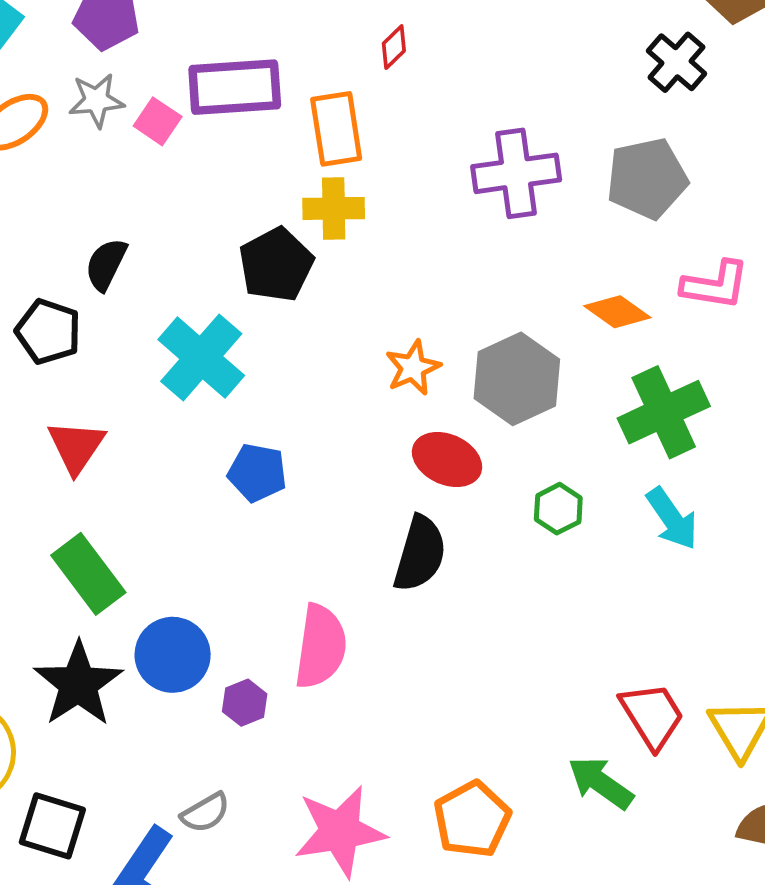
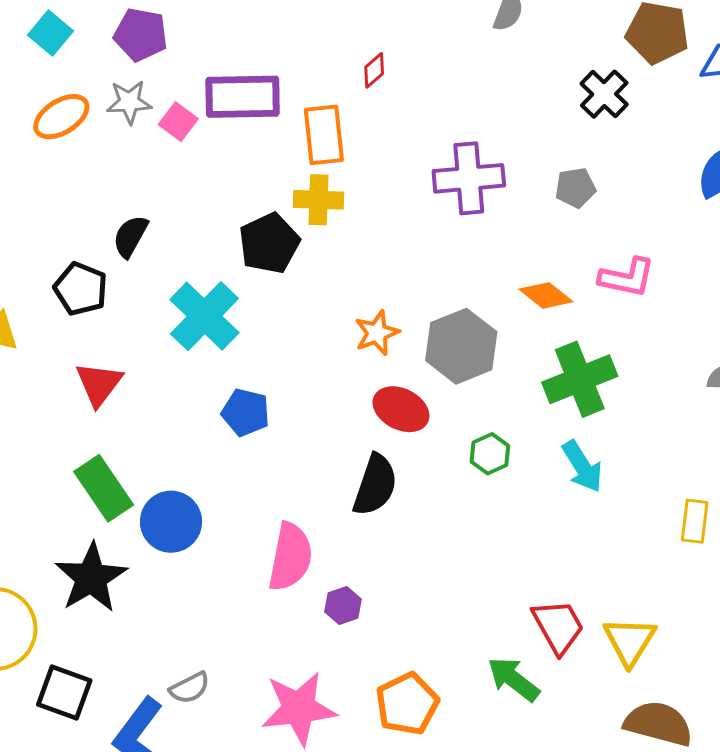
gray pentagon: (647, 178) -> (575, 188), size x0.6
blue circle: (173, 655) -> (171, 522), moved
purple hexagon: (245, 703) -> (343, 606), moved

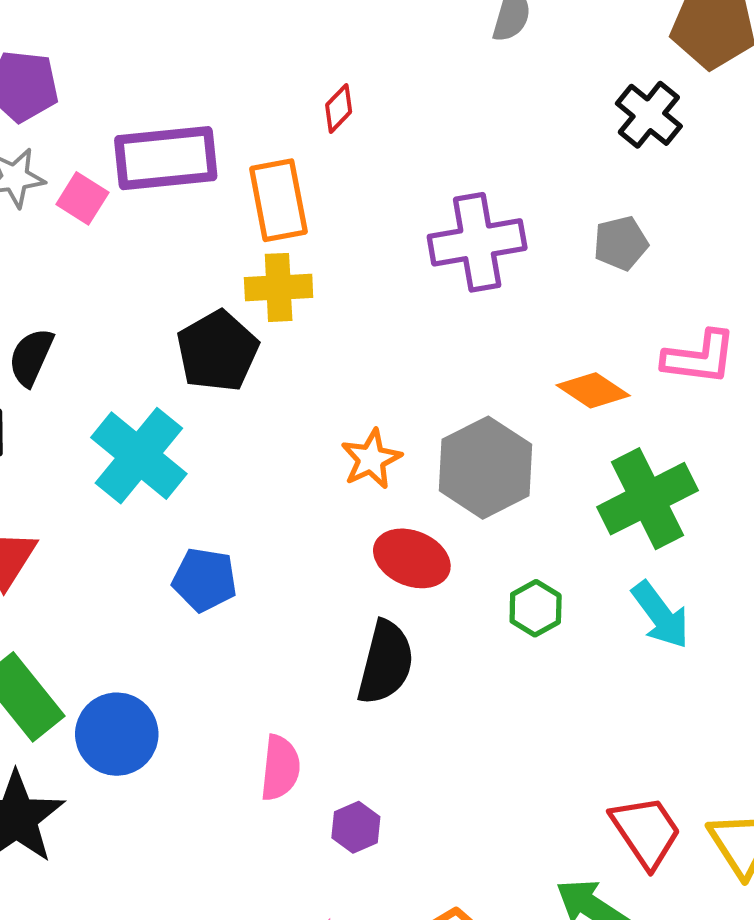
pink semicircle: (290, 557) -> (280, 768), size x0.7

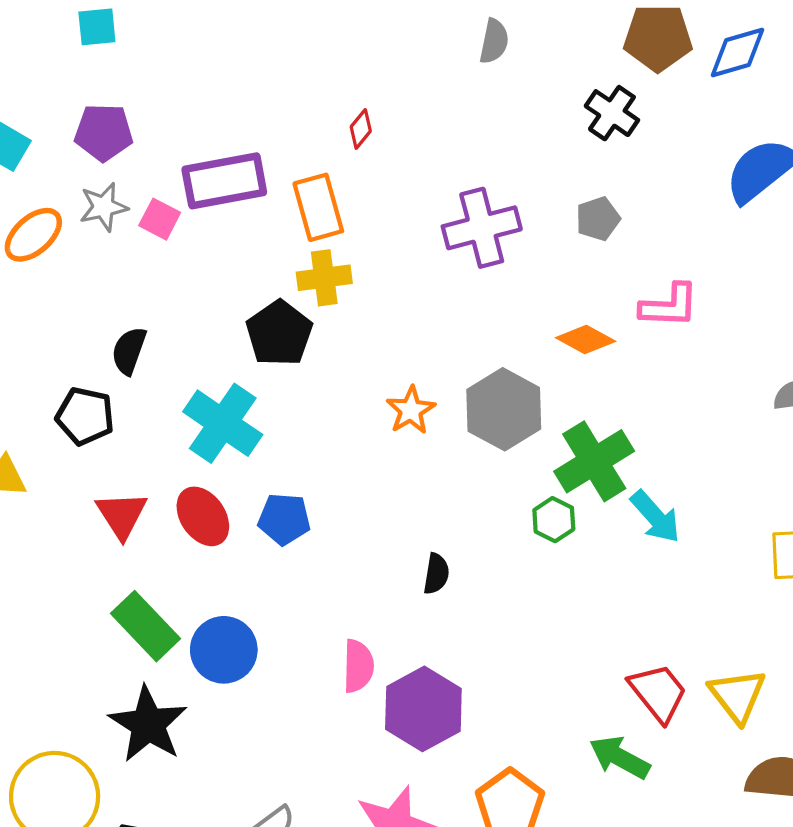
green cross: (648, 499) -> (594, 461), moved
red ellipse: (412, 558) -> (203, 516), moved, turned 38
black semicircle: (386, 663) -> (436, 574), size x0.6
purple hexagon: (356, 827) -> (423, 709), size x2.0

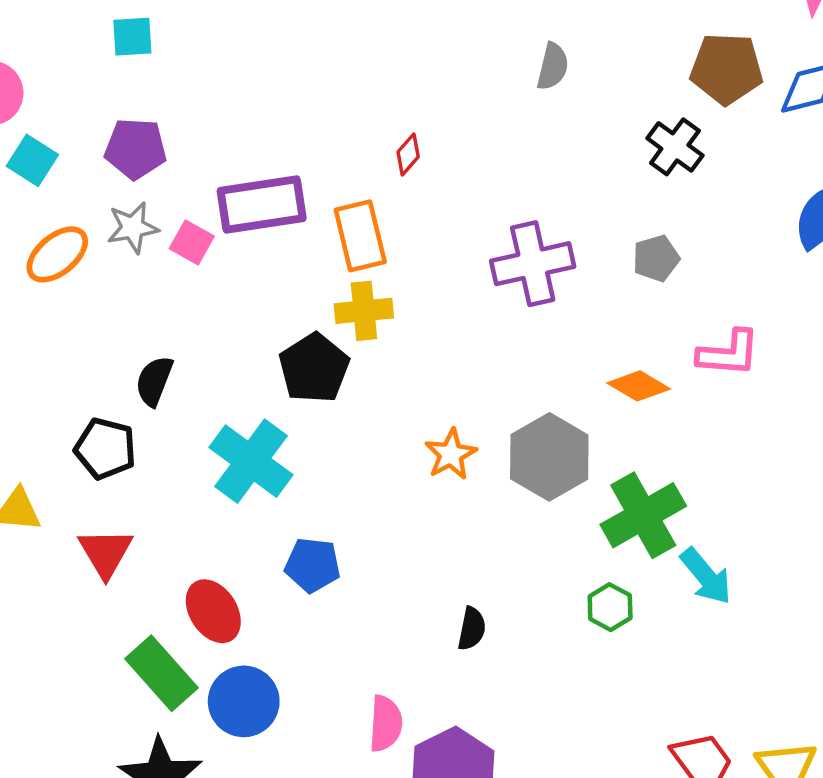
red triangle: (122, 515) -> (106, 553), moved
red ellipse: (203, 516) -> (213, 611), moved
green hexagon: (554, 520) -> (610, 607), moved

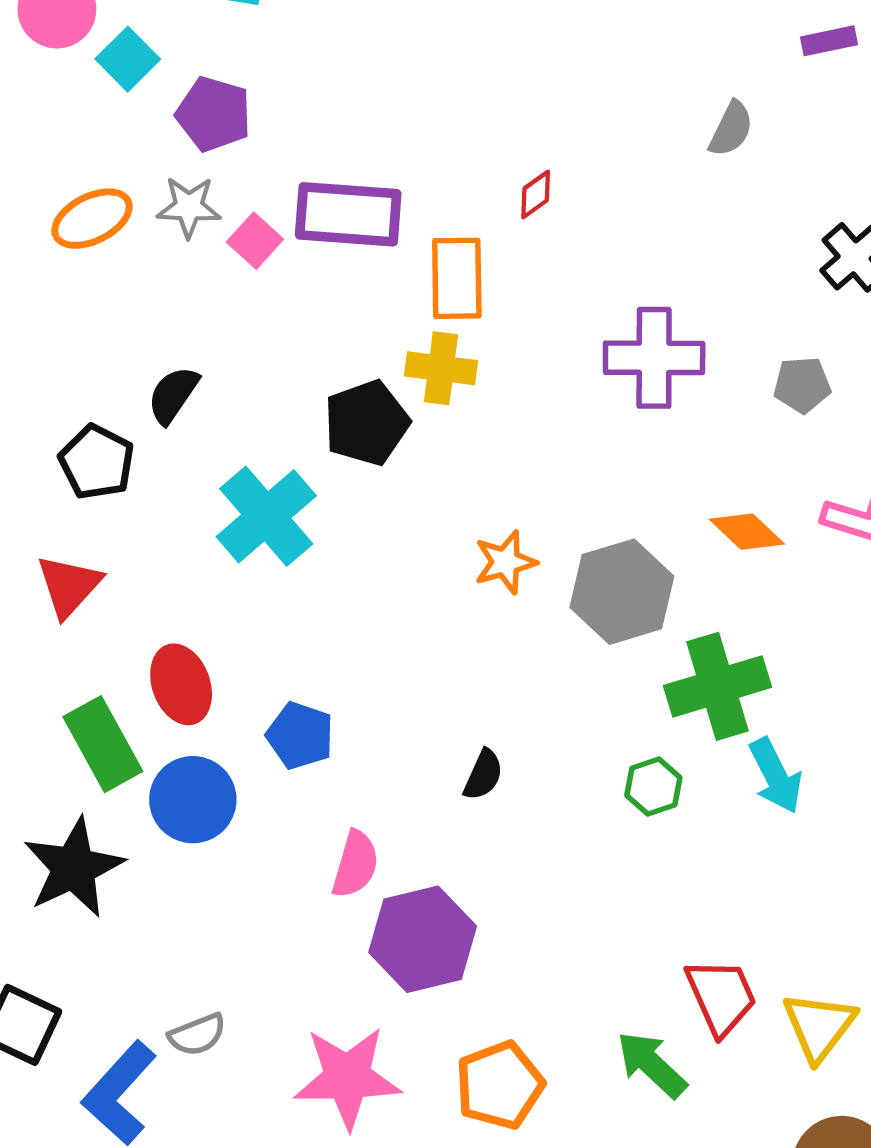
cyan square: (32, 160) -> (128, 59), moved
blue pentagon: (313, 565) -> (300, 736), moved

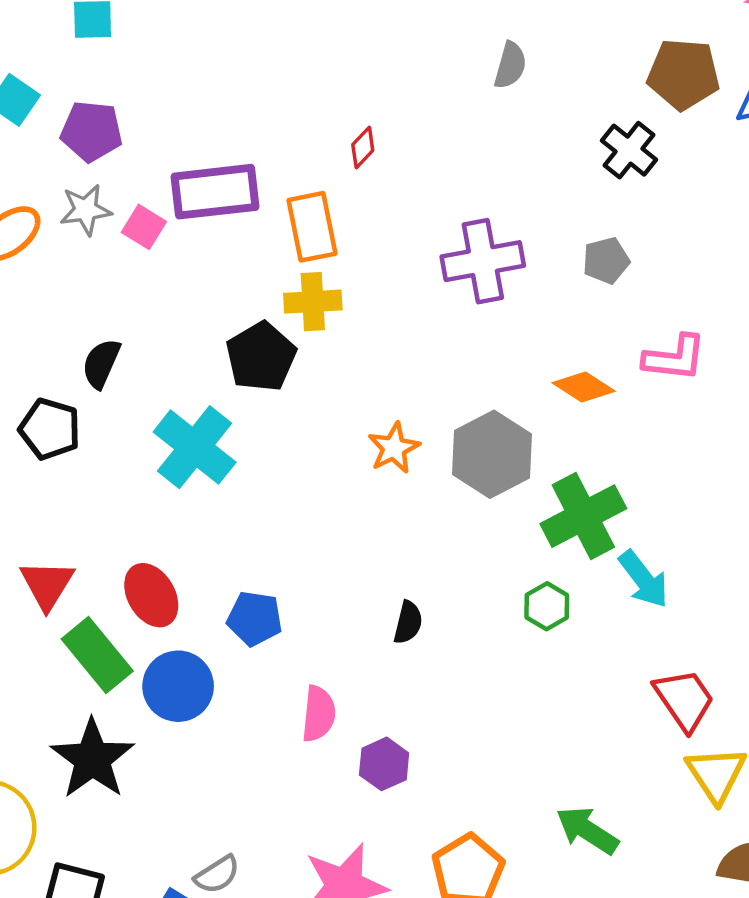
red triangle: (69, 586) -> (47, 585), moved
purple hexagon: (423, 939) -> (384, 764), size x0.6
red trapezoid: (721, 996) -> (684, 700), moved

